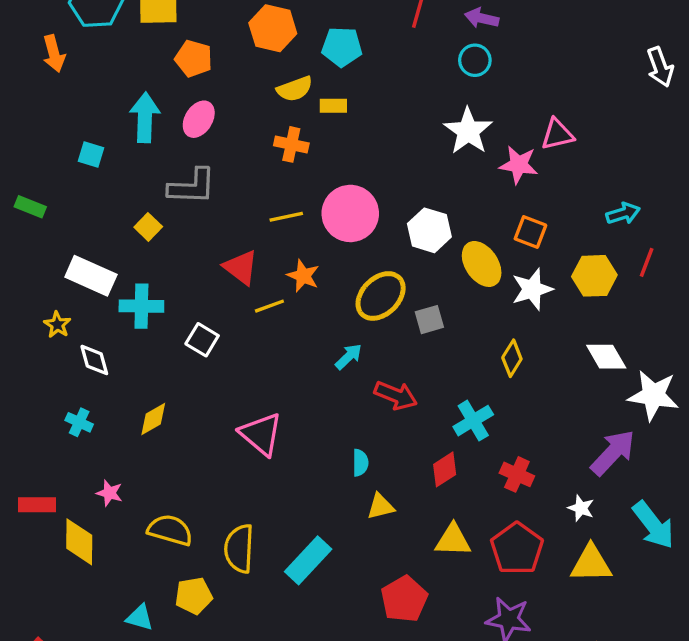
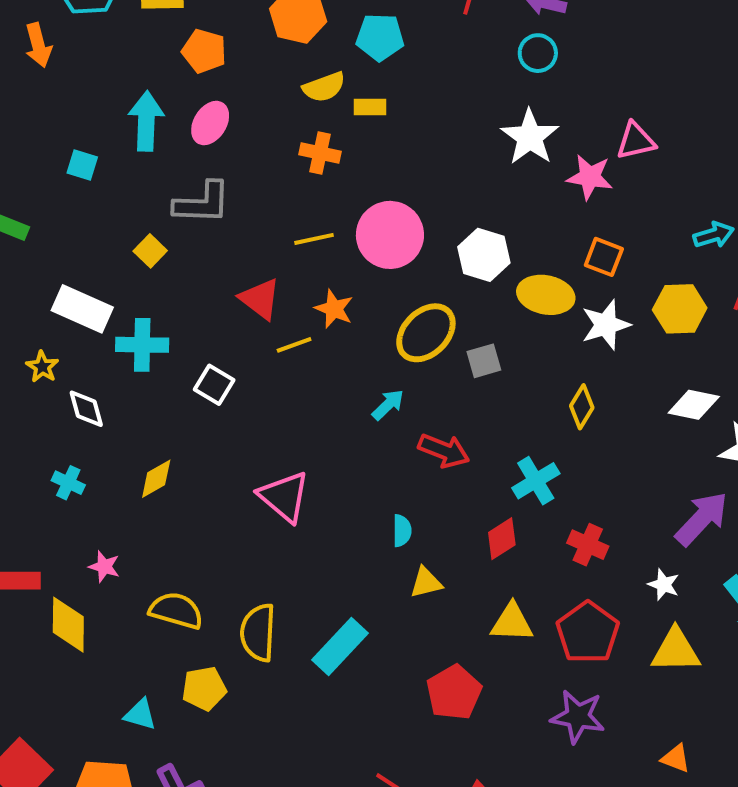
yellow ellipse: (482, 264) -> (546, 295), turned -45
white diamond: (606, 357) -> (694, 405), turned -48

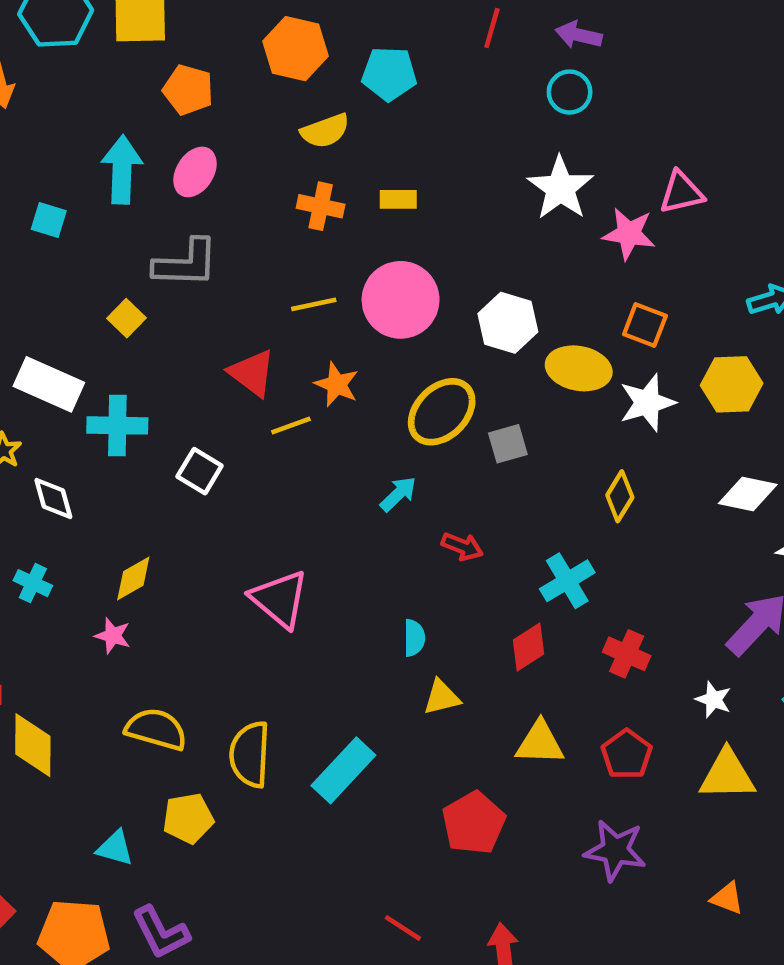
yellow rectangle: (370, 107) -> (398, 199), moved
red arrow: (444, 451) -> (462, 547), size x0.7
pink star: (104, 567) -> (113, 636), moved
red pentagon: (588, 633) -> (627, 754), size x0.7

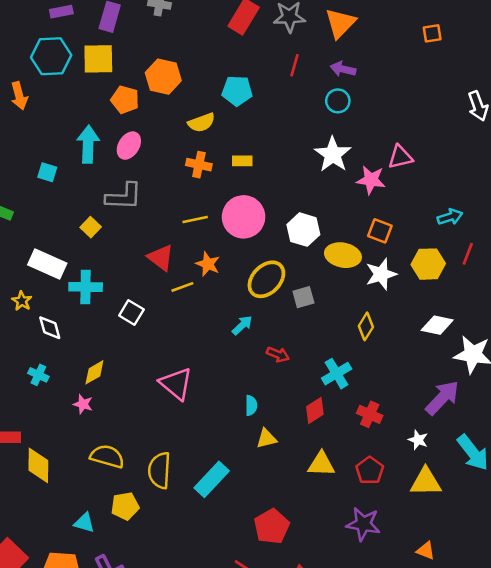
orange hexagon: (295, 49) -> (163, 77), moved
red pentagon: (474, 823) -> (272, 526), moved

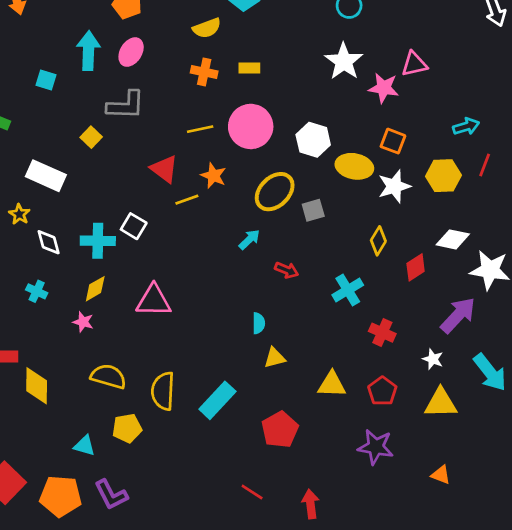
cyan cross: (86, 287) -> (98, 241), moved
pink triangle: (176, 384) -> (154, 301), moved, turned -39
red diamond: (315, 411) -> (416, 267), moved
red pentagon: (272, 526) -> (280, 430), moved

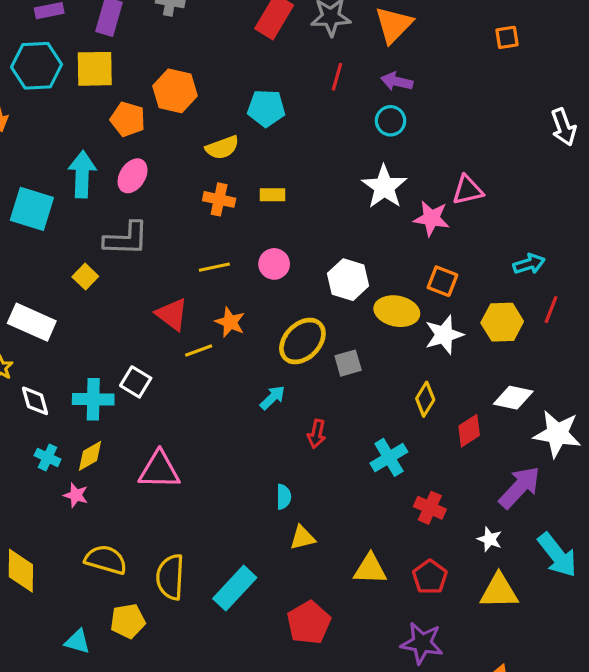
cyan square: (46, 80) -> (32, 209), size x1.8
pink circle: (251, 126) -> (274, 264), size x0.6
red arrow: (287, 270) -> (317, 434), turned 80
cyan cross: (37, 291) -> (48, 457), moved

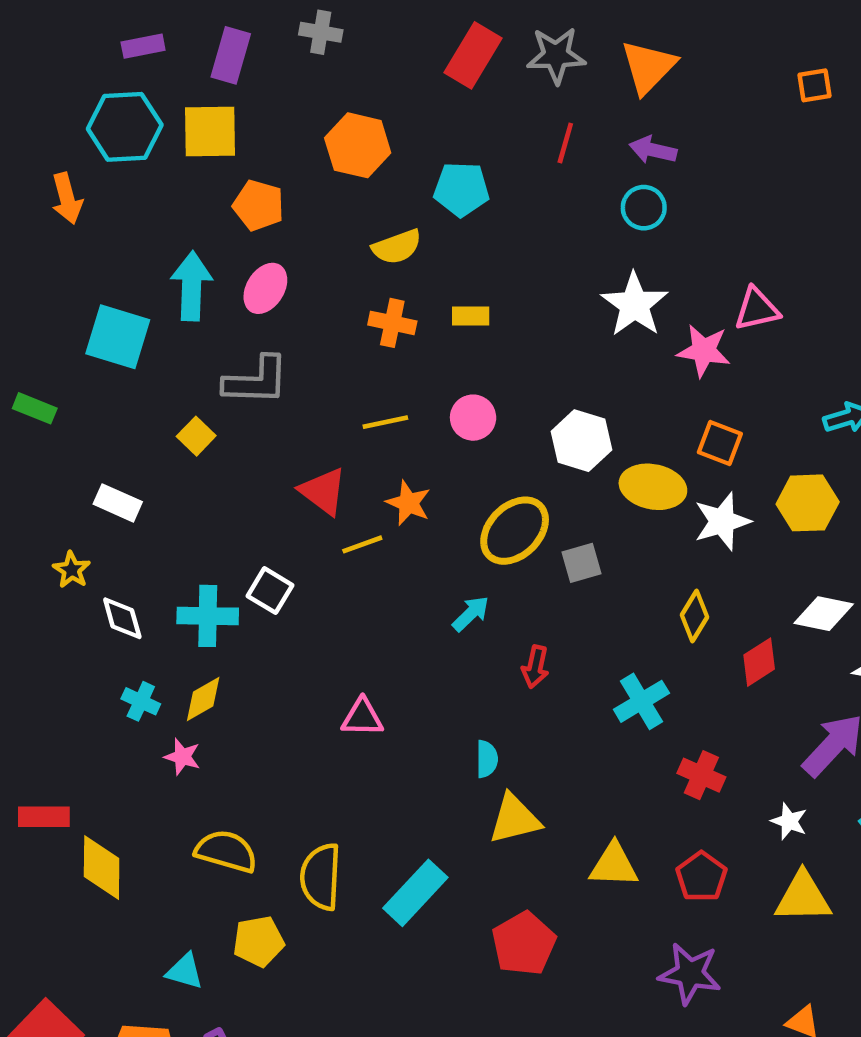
orange hexagon: (175, 91) -> (358, 145), moved
white rectangle: (32, 322) -> (118, 503), size x0.7
pink triangle: (159, 470) -> (362, 717), moved, size x0.7
yellow triangle: (302, 538) -> (515, 819), size x1.4

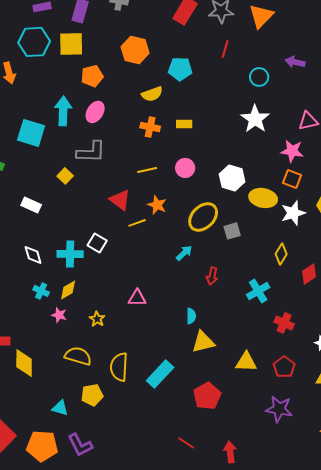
purple arrow: (653, 150) -> (295, 62), moved
orange pentagon: (258, 205) -> (92, 76), turned -30
pink star: (704, 351) -> (292, 151), moved
yellow star: (72, 570) -> (97, 319), moved

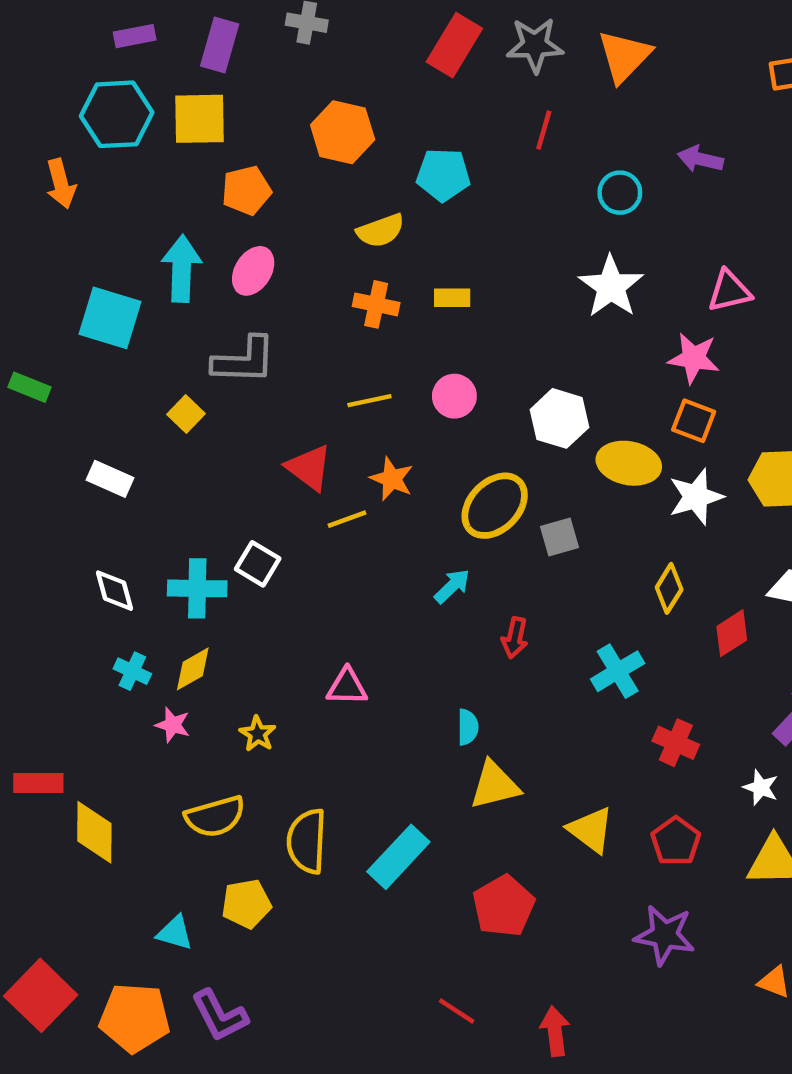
yellow semicircle: (78, 356) -> (215, 817), turned 148
yellow triangle: (246, 362) -> (591, 830), turned 35

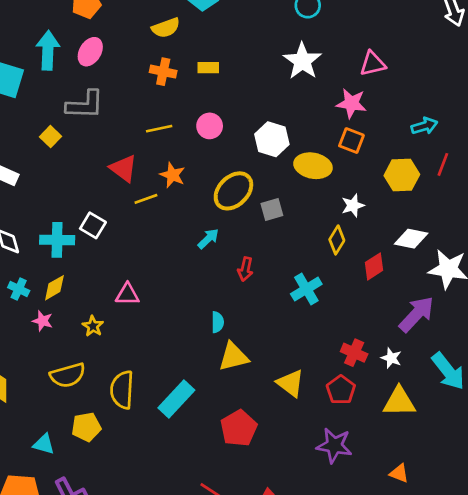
white star: (696, 497) -> (353, 205), moved, size x0.7
pink triangle: (347, 687) -> (127, 294), moved
red cross: (676, 743) -> (354, 353), moved

